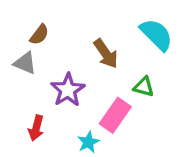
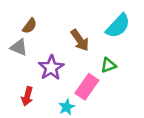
cyan semicircle: (156, 35) -> (118, 26), turned 88
green triangle: (144, 87) -> (108, 65), turned -35

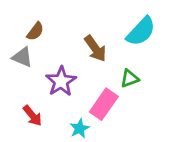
red arrow: (27, 96) -> (32, 116), turned -54

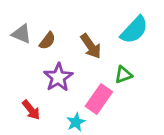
brown semicircle: (35, 31) -> (47, 41), moved
gray triangle: (22, 57) -> (22, 34), moved

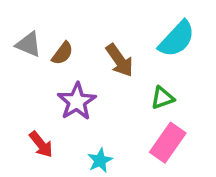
pink rectangle: (99, 99) -> (168, 143), moved

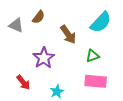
brown semicircle: (62, 53) -> (39, 17), moved
pink rectangle: (168, 143) -> (96, 81), turned 60

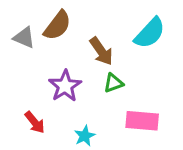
brown semicircle: (39, 17) -> (57, 25), size x1.5
green triangle: (93, 56) -> (113, 83), moved

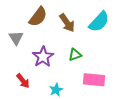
gray triangle: (24, 38) -> (16, 38), moved, turned 35
brown arrow: (101, 51) -> (67, 23), moved

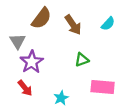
cyan semicircle: (99, 22) -> (108, 24), size x0.6
purple star: (43, 57) -> (32, 62), moved

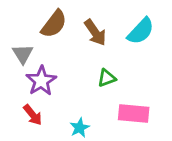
cyan semicircle: (108, 24) -> (141, 31), size x1.5

